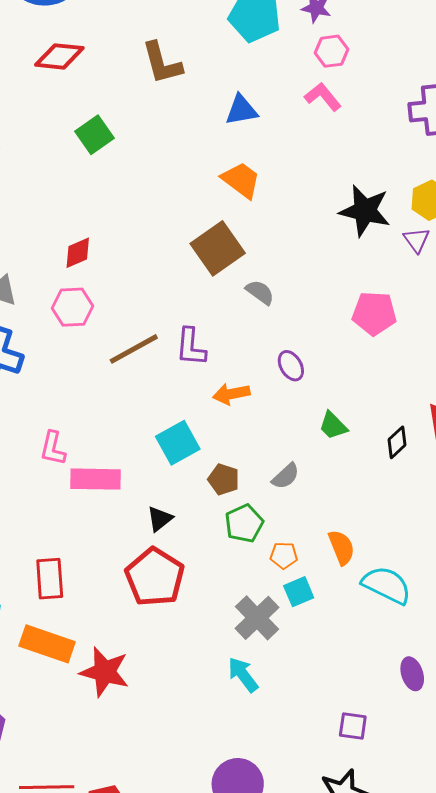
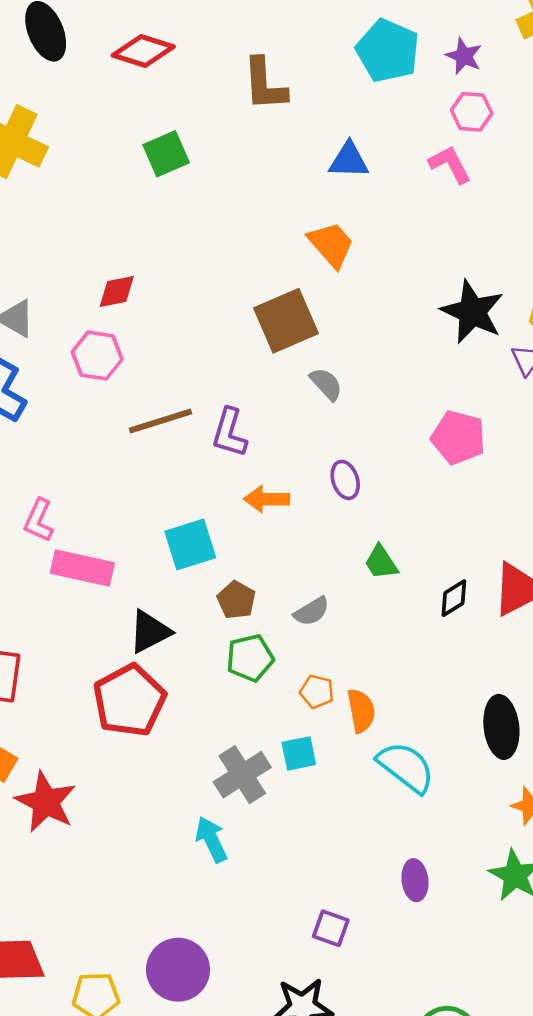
black triangle: (160, 519) -> (150, 632), size x1.4
orange pentagon: (284, 555) -> (317, 692), moved

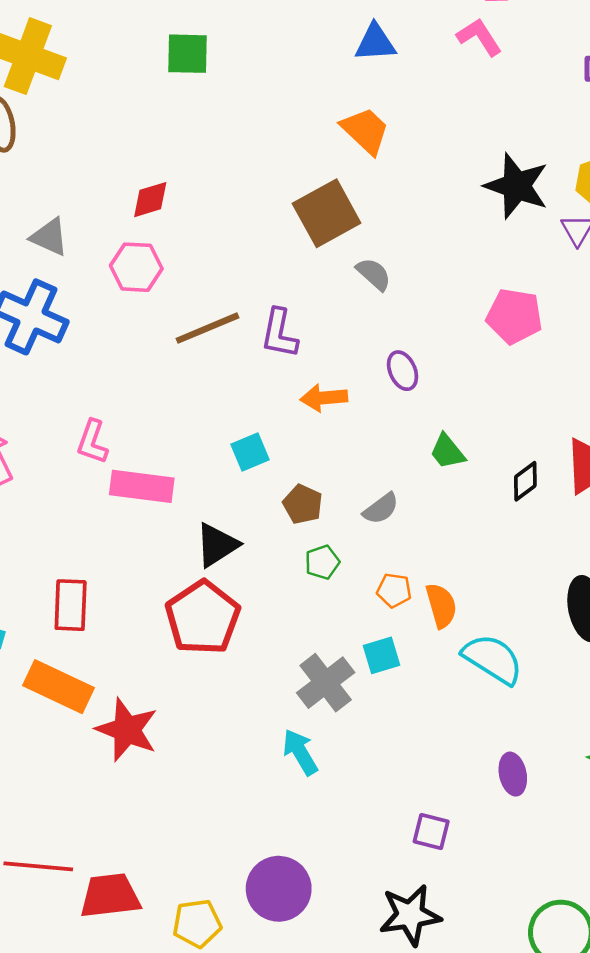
green square: (166, 154) -> (187, 54), turned 30
cyan square: (190, 545) -> (250, 452), size x0.7
green pentagon: (250, 658) -> (322, 562), size x0.7

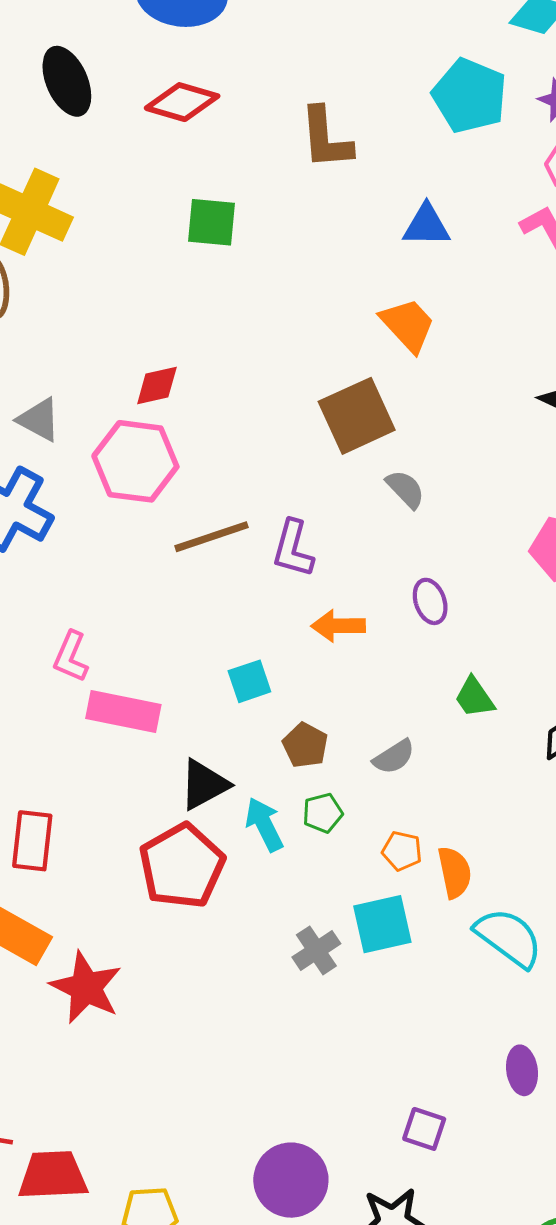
pink hexagon: (136, 267) -> (135, 461), size x1.4
cyan square: (382, 655) -> (382, 924), size x1.4
gray cross: (326, 683) -> (316, 950), size x0.7
cyan arrow: (300, 752) -> (264, 824), moved
purple circle: (279, 889) -> (291, 1180), moved

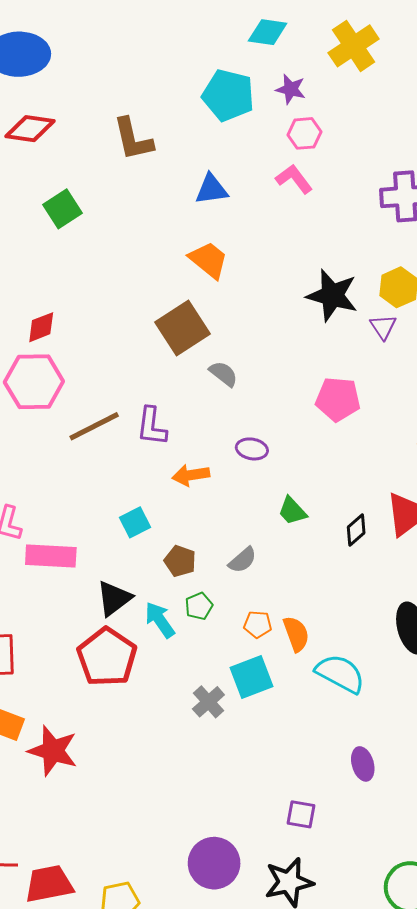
green square: (212, 222) -> (63, 209), turned -30
purple ellipse: (430, 601) -> (252, 449), turned -52

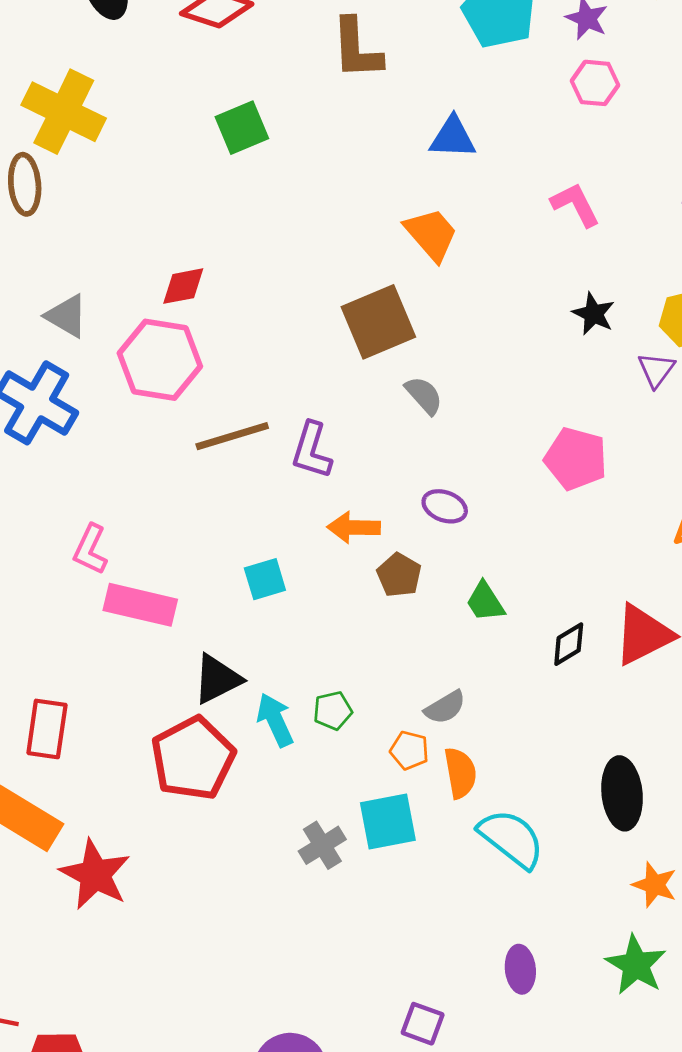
pink L-shape: (294, 179) -> (575, 205), moved
black star: (332, 295) -> (594, 314), size x0.6
gray semicircle: (243, 560) -> (445, 707), moved
brown pentagon: (180, 561) -> (399, 575), moved

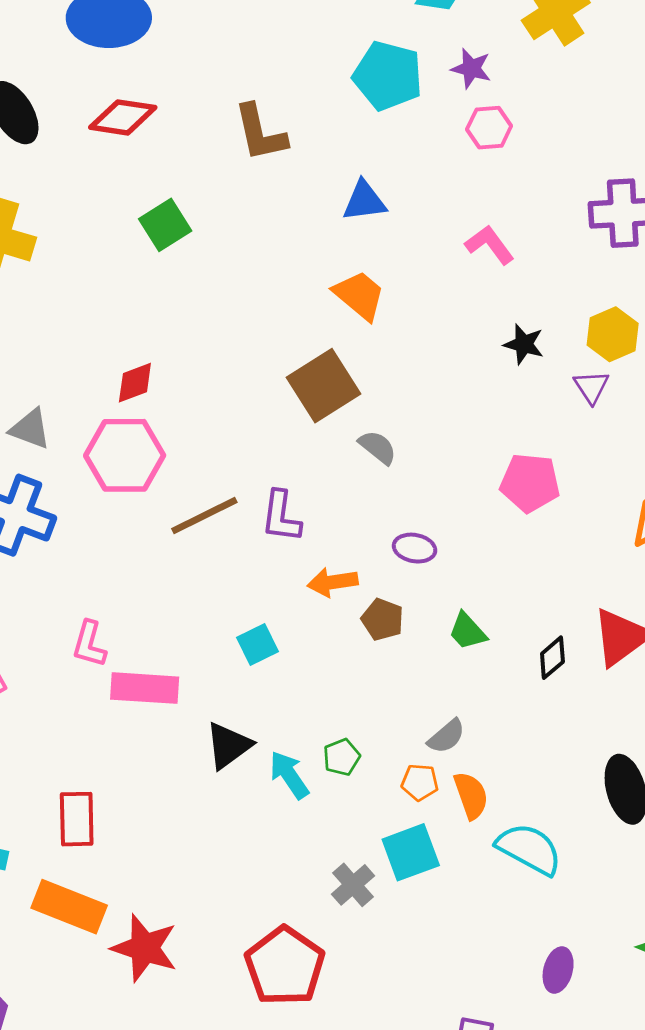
red pentagon: (193, 758) -> (285, 966), moved
purple ellipse: (520, 969) -> (558, 970), turned 30

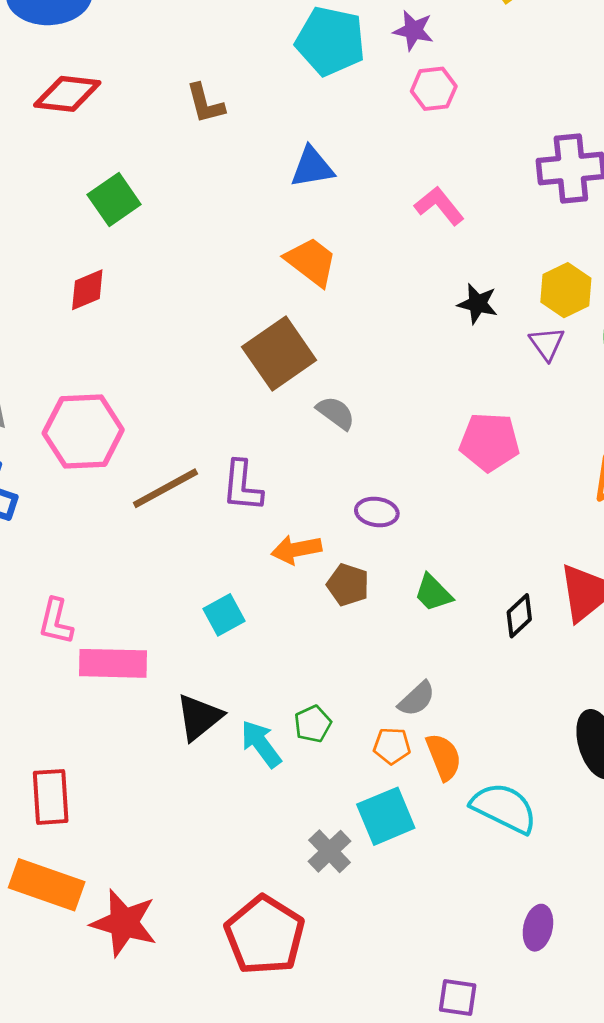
brown L-shape: (260, 133) -> (205, 104), size x0.7
red diamond: (135, 383) -> (87, 290), moved

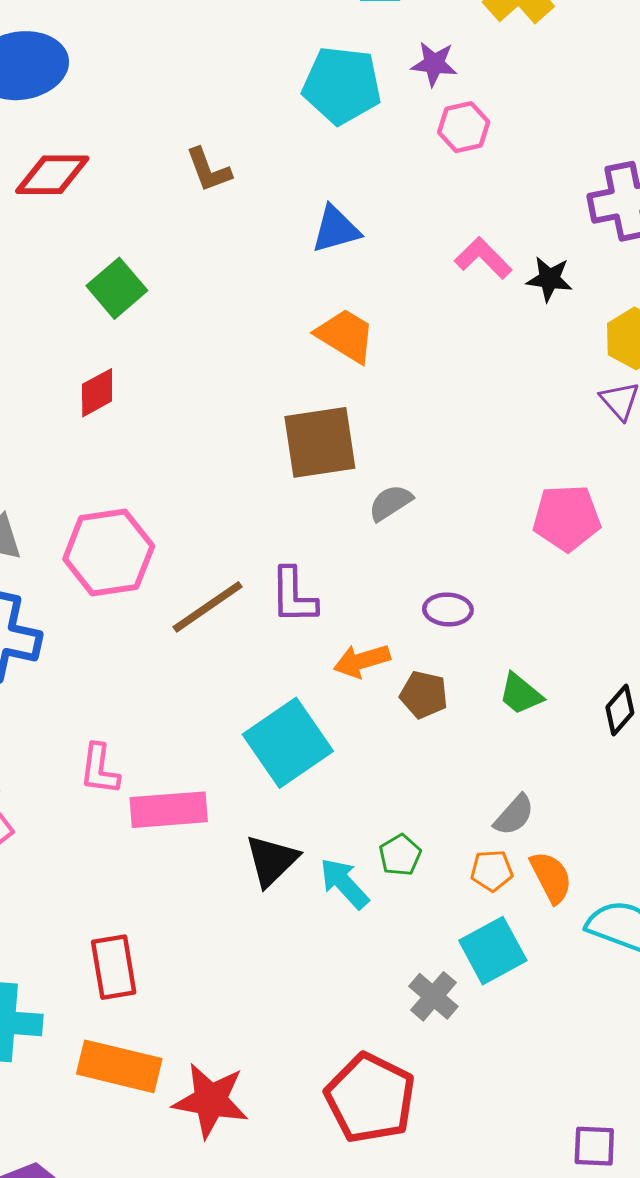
black star: (478, 304) -> (549, 279), moved
brown square: (279, 353) -> (320, 442), turned 32
gray semicircle: (336, 413) -> (390, 503), turned -63
cyan square: (224, 615) -> (288, 743), size x1.8

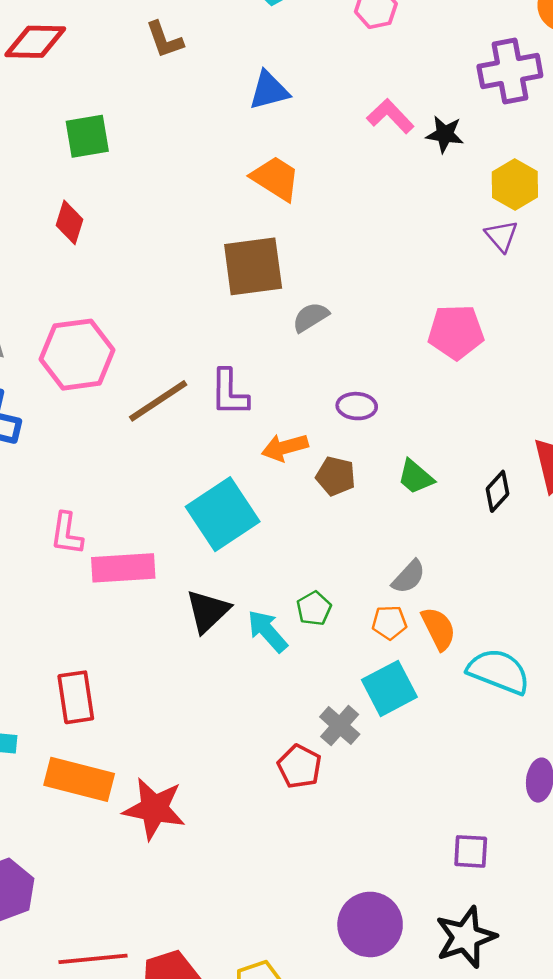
green square: (117, 288) -> (87, 136), turned 30
red diamond: (97, 393) -> (70, 222), turned -45
red pentagon: (370, 1098) -> (299, 766), moved, size x0.6

